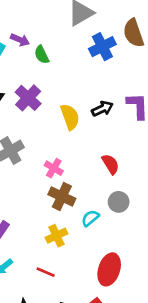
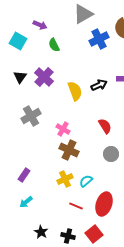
purple arrow: (20, 40) -> (40, 25), moved
cyan semicircle: (90, 218) -> (86, 181), moved
red line: (46, 272) -> (76, 206), moved

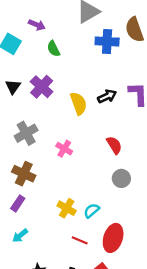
blue cross: (99, 39) -> (107, 41), turned 30
brown cross: (69, 150) -> (24, 174), moved
yellow cross: (65, 179) -> (67, 208), turned -35

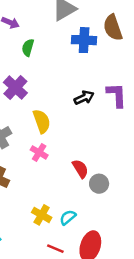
green semicircle: (53, 49) -> (28, 48), turned 42
yellow semicircle: (79, 103) -> (42, 121), moved
red semicircle: (114, 145) -> (80, 169), moved

